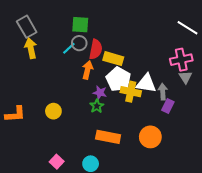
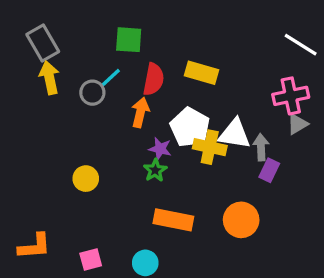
gray circle: (79, 43) -> (92, 93), moved
yellow rectangle: (113, 59) -> (201, 73), moved
gray triangle: (185, 77) -> (297, 124), turned 32
orange L-shape: (15, 114) -> (34, 246), moved
pink square: (57, 162) -> (91, 260), turned 32

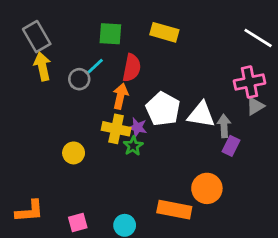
yellow rectangle: (201, 73) -> (164, 32), moved
yellow cross: (210, 147) -> (116, 129), moved
orange rectangle: (173, 220) -> (174, 210), moved

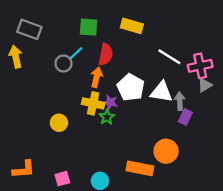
gray rectangle: (37, 37) -> (29, 29), turned -40
white line: (258, 38) -> (169, 57), moved
yellow arrow: (42, 66) -> (16, 57), moved

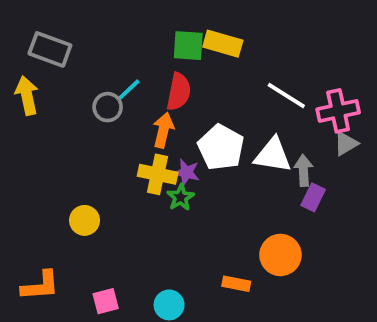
green square: (89, 27) -> (188, 46), moved
yellow circle: (59, 123) -> (85, 220), moved
orange rectangle: (140, 168) -> (236, 284), size x0.6

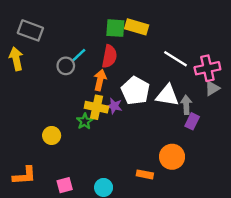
green star: (181, 197) -> (85, 121), moved

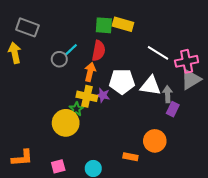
gray triangle: (212, 88) -> (191, 79), size x1.5
white pentagon: (135, 91) -> (122, 81), turned -30
yellow circle: (52, 136) -> (66, 123), moved, size x1.6

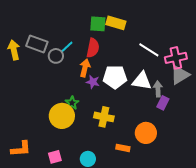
gray rectangle: (27, 27) -> (37, 44), moved
purple star: (103, 95) -> (93, 82), moved
yellow cross: (87, 96) -> (104, 117), moved

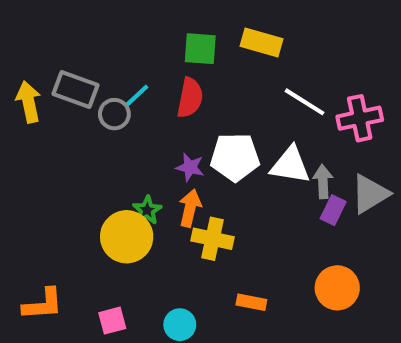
yellow rectangle: (116, 23) -> (262, 43), moved
orange arrow: (85, 68) -> (190, 208), moved
gray triangle: (180, 75) -> (370, 194), moved
orange circle: (146, 133) -> (337, 288), moved

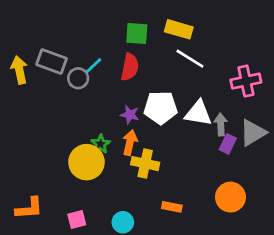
white line: (305, 102) -> (190, 59), moved

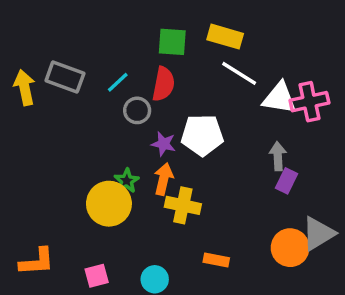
gray circle: (78, 78) -> (137, 110), moved
white triangle: (198, 113) -> (280, 98), moved
gray triangle: (253, 133) -> (318, 234), moved

